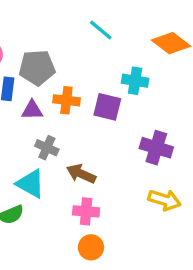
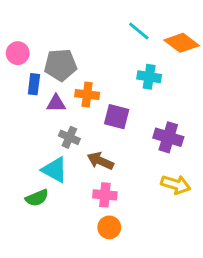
cyan line: (101, 30) -> (139, 31), moved
purple square: (107, 107) -> (117, 117), moved

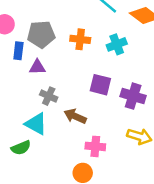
cyan cross: (149, 77) -> (117, 44), turned -30
orange cross: (87, 94) -> (80, 39), moved
purple square: (117, 117) -> (100, 85), moved
pink cross: (105, 195) -> (95, 146), moved

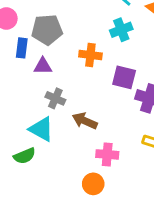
orange cross: (80, 39) -> (90, 55), moved
cyan cross: (117, 44) -> (121, 30), moved
purple square: (100, 85) -> (124, 77), moved

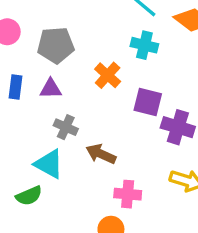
cyan cross: (121, 30) -> (144, 45), turned 35
blue rectangle: (22, 48) -> (16, 87), moved
orange cross: (90, 55) -> (108, 75), turned 35

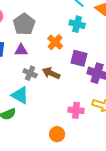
gray pentagon: (56, 45) -> (24, 24), turned -30
brown arrow: (101, 154) -> (51, 73), moved
pink cross: (128, 194) -> (76, 110), moved

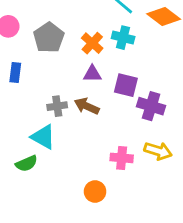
orange cross: (55, 42) -> (92, 43), moved
purple triangle: (21, 50) -> (92, 74), moved
gray cross: (30, 73) -> (57, 106), turned -32

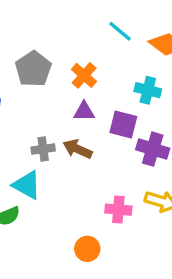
cyan cross: (123, 38) -> (148, 90), moved

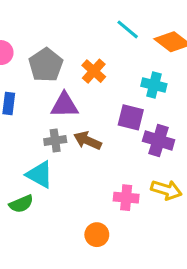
purple triangle: (84, 111) -> (64, 105), moved, size x1.4

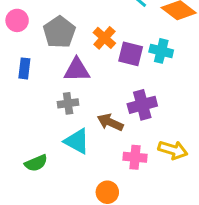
purple square: (131, 117) -> (131, 54), moved
brown arrow: (88, 141) -> (110, 122), moved
purple cross: (159, 141) -> (142, 105), moved, turned -32
cyan triangle: (40, 174) -> (77, 141), moved

